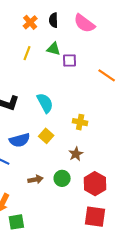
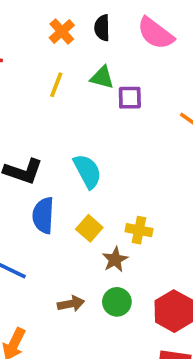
yellow cross: (80, 122) -> (139, 230), moved
blue semicircle: (20, 140) -> (43, 215), moved, turned 108
brown star: (76, 154) -> (115, 260), moved

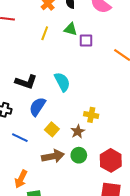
blue semicircle: (43, 215) -> (37, 107), turned 30
yellow square: (89, 228) -> (52, 129), moved
brown arrow: (71, 304) -> (53, 156), size x1.5

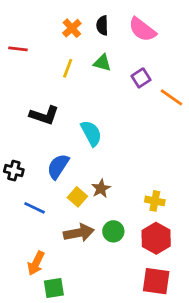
purple square: (86, 41) -> (141, 78), moved, turned -32
black L-shape: (26, 82) -> (44, 115), moved
yellow cross: (91, 115) -> (155, 201), moved
brown star: (78, 131) -> (101, 189), moved

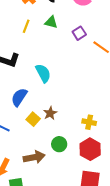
brown arrow: (79, 233) -> (34, 157), moved

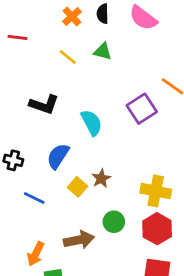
yellow line: (26, 26) -> (68, 57), turned -72
purple square: (79, 33) -> (142, 109), moved, size x1.5
yellow cross: (89, 122) -> (156, 191), size x1.5

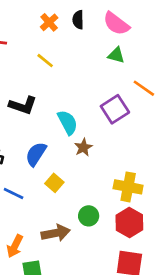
green triangle: (103, 51) -> (116, 55), moved
brown star: (101, 178) -> (83, 147), moved

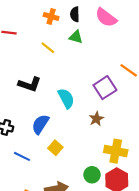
orange cross: (49, 22) -> (51, 16), turned -32
green triangle: (116, 55) -> (76, 37), moved
brown star: (83, 147) -> (96, 119), moved
green circle: (89, 216) -> (92, 175), moved

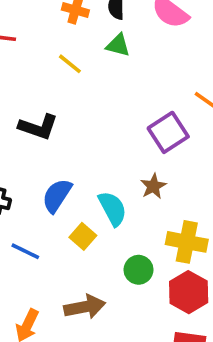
cyan semicircle: (66, 98) -> (113, 209), moved
green circle: (92, 175) -> (138, 270), moved

